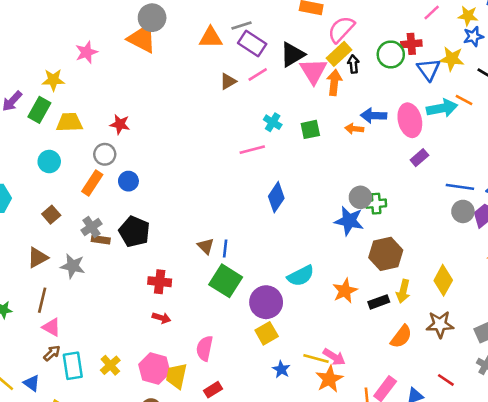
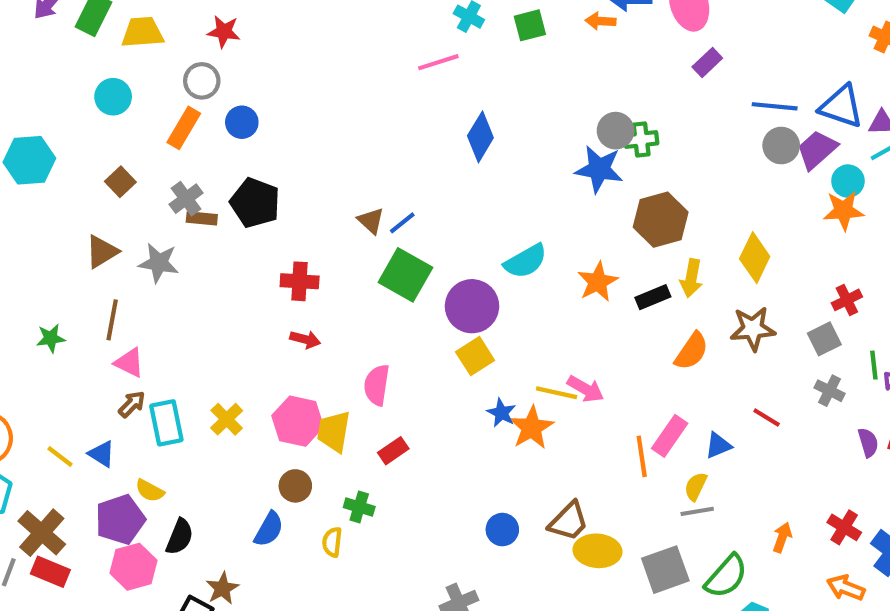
blue line: (225, 248) -> (402, 223), turned 48
orange star: (329, 379) -> (532, 428), moved

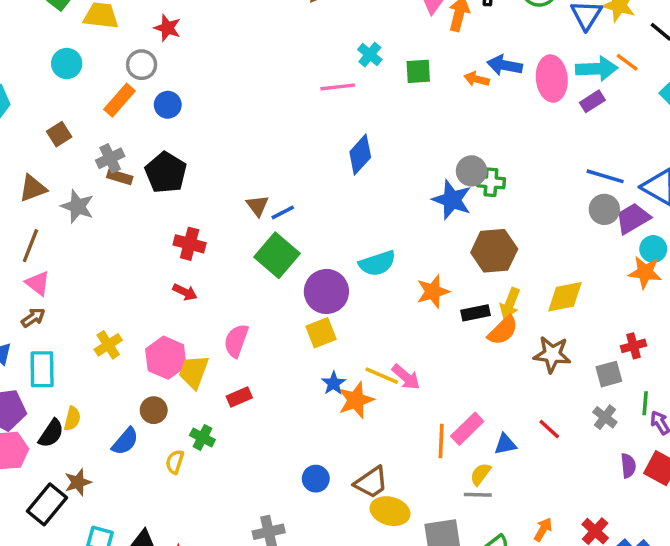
purple rectangle: (707, 62) -> (592, 101), moved
yellow diamond: (755, 258) -> (565, 297), turned 42
orange semicircle: (692, 351) -> (503, 330), moved
cyan rectangle: (166, 423) -> (42, 369), moved
yellow semicircle: (150, 491) -> (72, 419), moved, turned -115

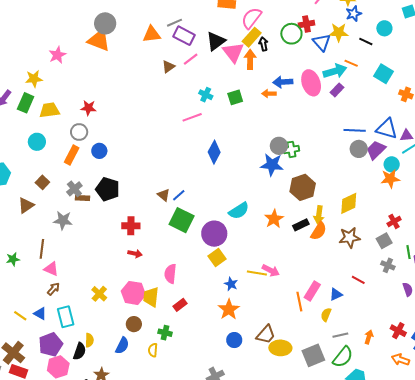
brown triangle: (33, 188) -> (26, 205), moved
orange star: (356, 400) -> (229, 309), moved
gray line: (478, 495) -> (340, 335), moved

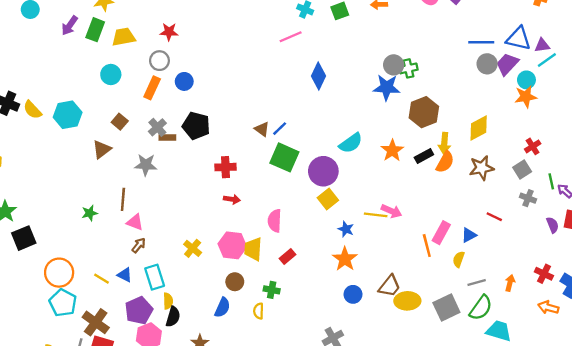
yellow semicircle: (89, 340) -> (168, 301), moved

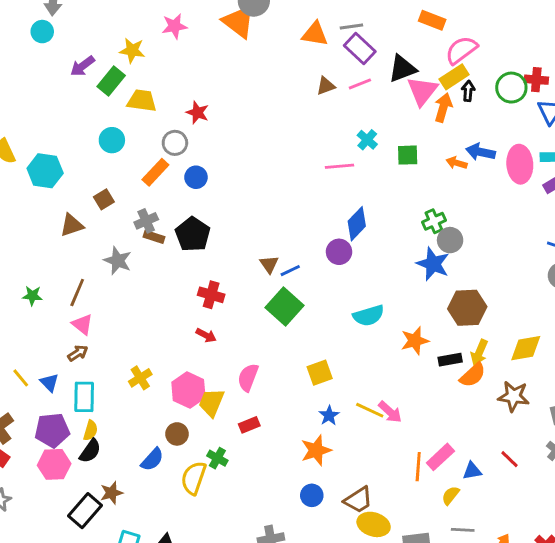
green cross: (408, 68) -> (434, 221), moved, turned -30
purple circle: (323, 171) -> (339, 252), moved, size x0.7
yellow semicircle: (259, 311) -> (194, 478), size x1.6

